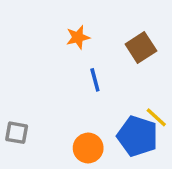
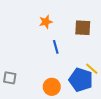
brown square: (141, 48) -> (83, 28), turned 36

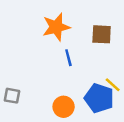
orange star: (46, 22) -> (56, 27), size x1.6

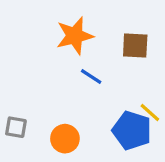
blue line: (68, 58) -> (91, 77), turned -42
orange circle: (64, 107) -> (65, 139), moved

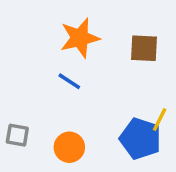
blue line: (91, 77) -> (69, 81), moved
yellow line: (150, 113) -> (160, 119), turned 75

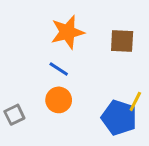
gray square: (17, 135) -> (14, 115), turned -36
orange circle: (69, 147) -> (59, 100), moved

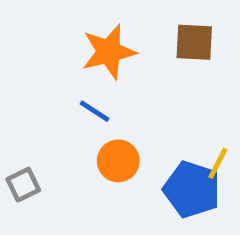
brown square: (122, 41) -> (194, 42), moved
orange circle: (59, 100) -> (118, 161), moved

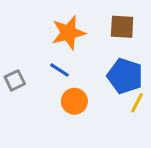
gray square: (23, 185) -> (15, 80), moved
blue pentagon: (192, 189) -> (125, 76), moved

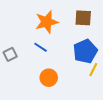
blue pentagon: (125, 76) -> (85, 51), turned 30
orange circle: (74, 101) -> (49, 78), moved

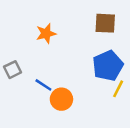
orange star: (47, 22) -> (46, 33), moved, size x0.7
blue line: (41, 47) -> (43, 85), moved

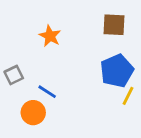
orange star: (46, 33) -> (50, 36), turned -30
orange circle: (61, 99) -> (33, 113), moved

